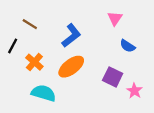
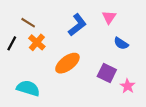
blue L-shape: (71, 36) -> (77, 25), moved
orange cross: (34, 62) -> (37, 42), moved
cyan semicircle: (44, 93) -> (28, 88), moved

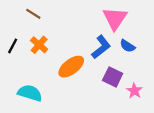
pink triangle: (109, 17) -> (115, 18), size x1.6
brown line: (28, 23) -> (33, 14), moved
blue L-shape: (77, 25) -> (101, 47), moved

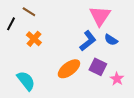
black line: (13, 46) -> (11, 24), moved
orange ellipse: (71, 67) -> (69, 69), moved
cyan semicircle: (30, 93) -> (26, 81), turned 35

